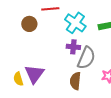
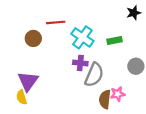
purple triangle: (34, 74) -> (28, 81), moved
brown semicircle: (75, 81) -> (105, 99), moved

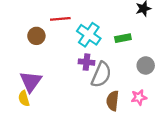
pink star: (118, 94) -> (139, 97), moved

